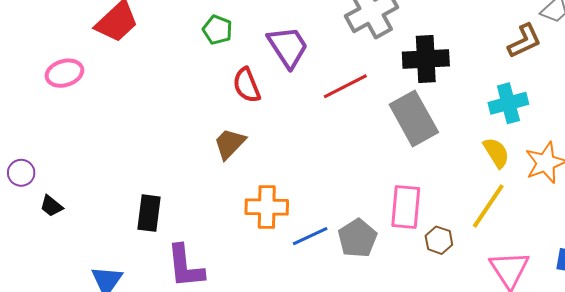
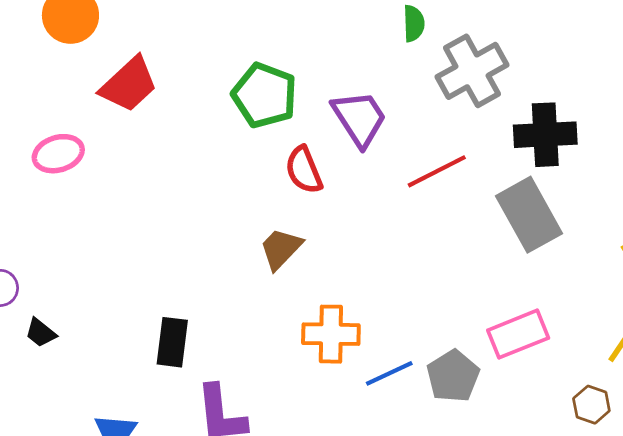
green pentagon: (217, 30) -> (264, 95), size x1.6
pink rectangle: (406, 207) -> (518, 334), turned 63
brown hexagon: (439, 240) -> (591, 405), moved

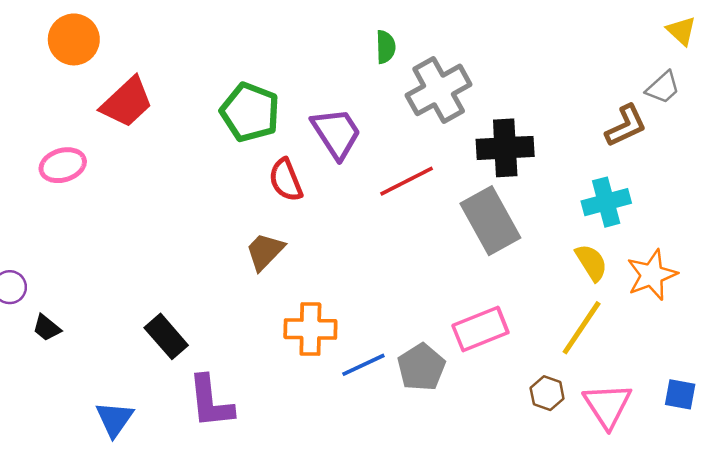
black rectangle: (172, 342) -> (166, 336), turned -48

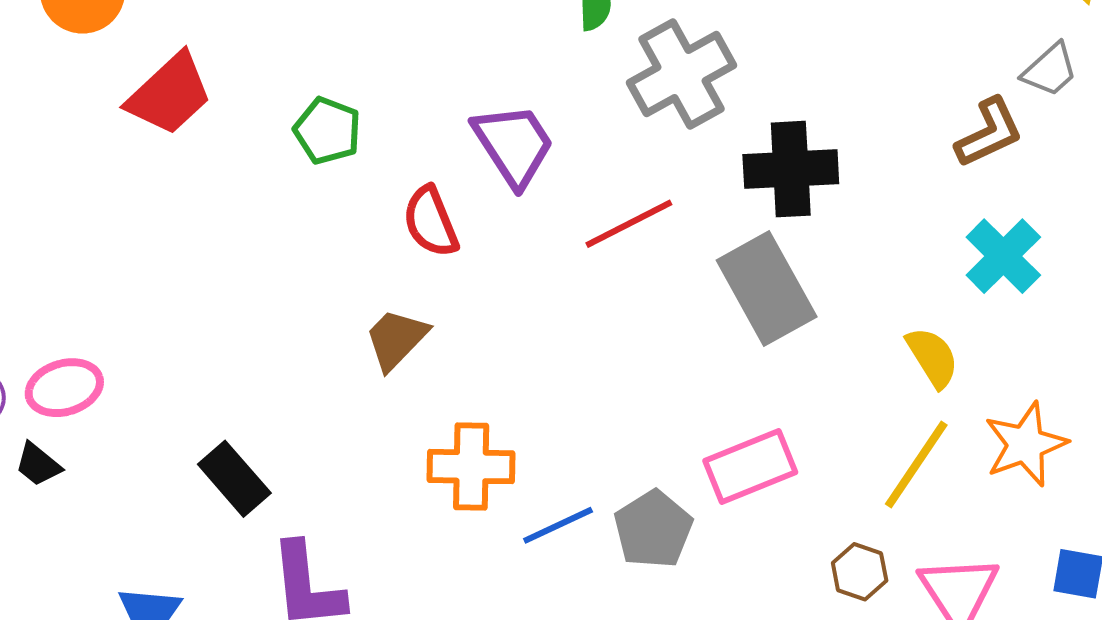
green pentagon: (250, 112) -> (327, 131), moved, size x0.7
pink ellipse: (63, 165) -> (64, 388), moved
cyan cross: (606, 202) -> (1003, 256), moved, turned -30
orange star: (652, 275) -> (1026, 444), moved

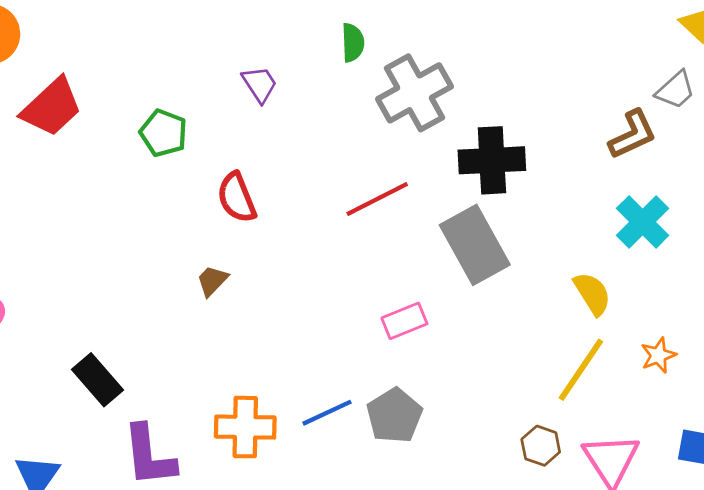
purple trapezoid: (514, 145) -> (260, 84), moved, size x0.6
brown trapezoid: (396, 339) -> (212, 281), size x0.7
orange star: (1026, 444) -> (658, 355), size x0.6
orange cross: (471, 467) -> (245, 427), moved
pink rectangle: (750, 467) -> (404, 321), moved, size x0.7

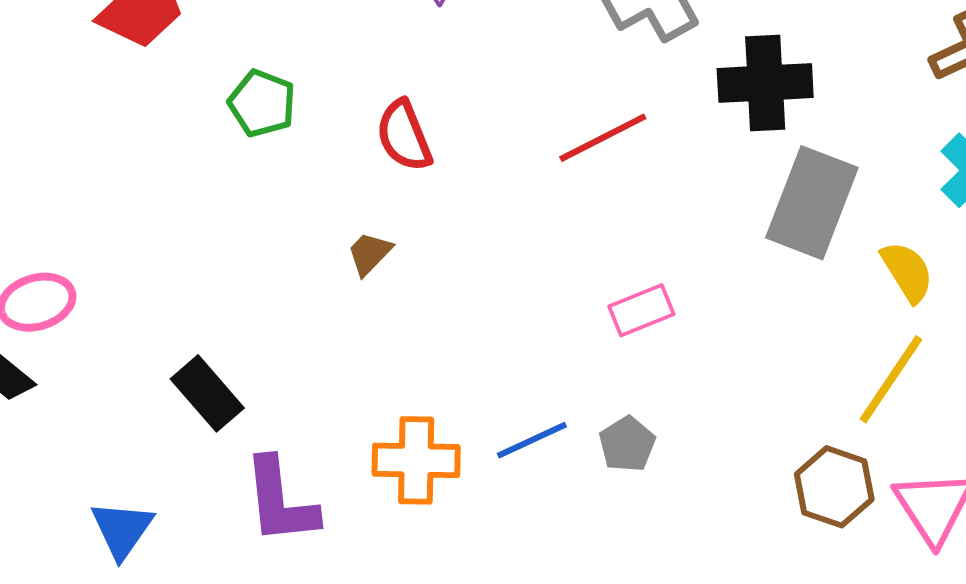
green pentagon: (163, 133) -> (262, 103), moved
gray rectangle: (475, 245) -> (812, 203), moved, turned 50
gray pentagon: (394, 416) -> (627, 444), size x0.7
brown hexagon: (541, 446) -> (834, 487), size x1.4

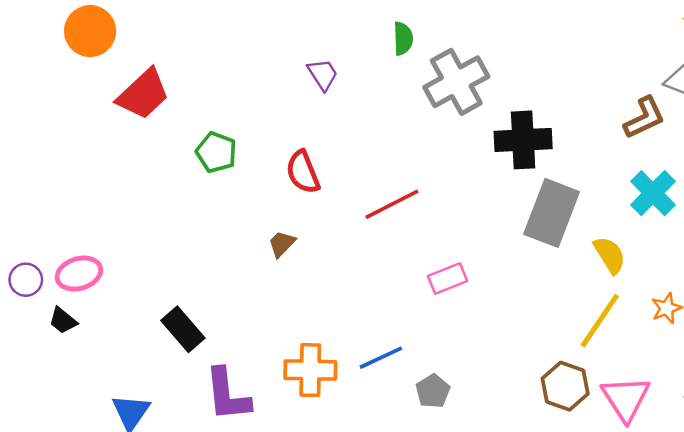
red line: (603, 138) -> (392, 204), moved
gray pentagon: (627, 444) -> (433, 391), moved

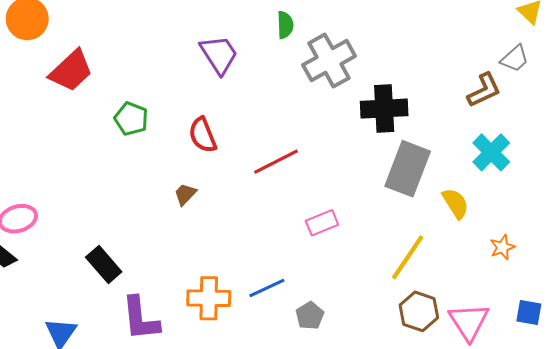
purple trapezoid: (323, 74) -> (219, 54), size x1.5
yellow line: (600, 321) -> (408, 257), moved

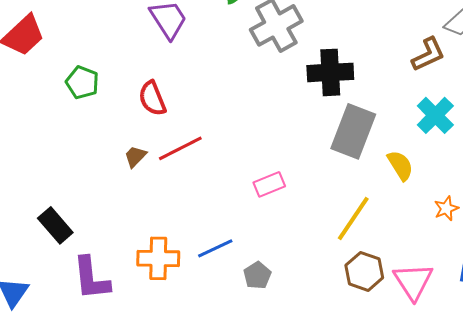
red line: (276, 162) -> (180, 148), moved

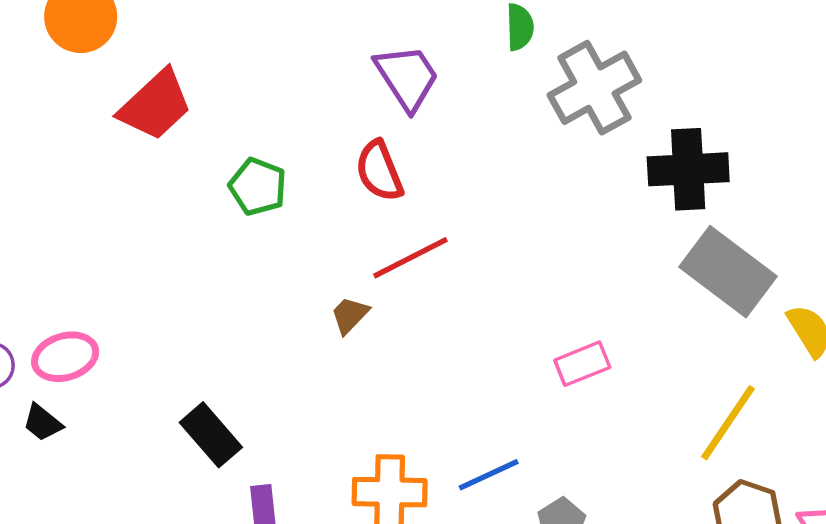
red semicircle: (152, 98) -> (379, 171), moved
gray rectangle: (353, 131) -> (728, 272), turned -74
red line: (180, 148) -> (410, 258), moved

